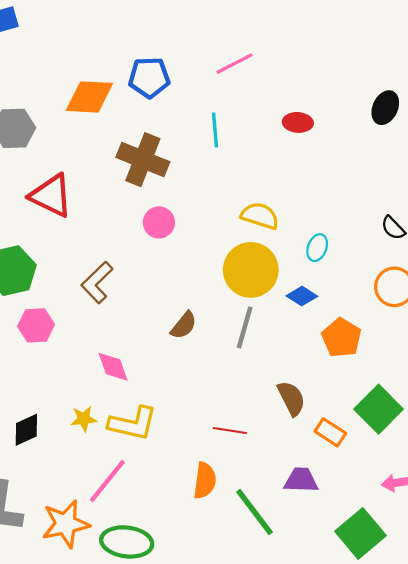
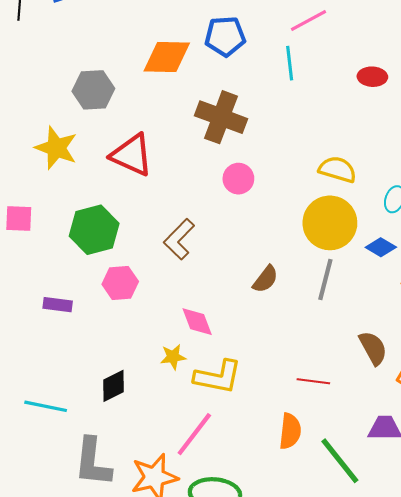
cyan line: (215, 130) -> (290, 63), moved
yellow star: (84, 419) -> (173, 357), moved

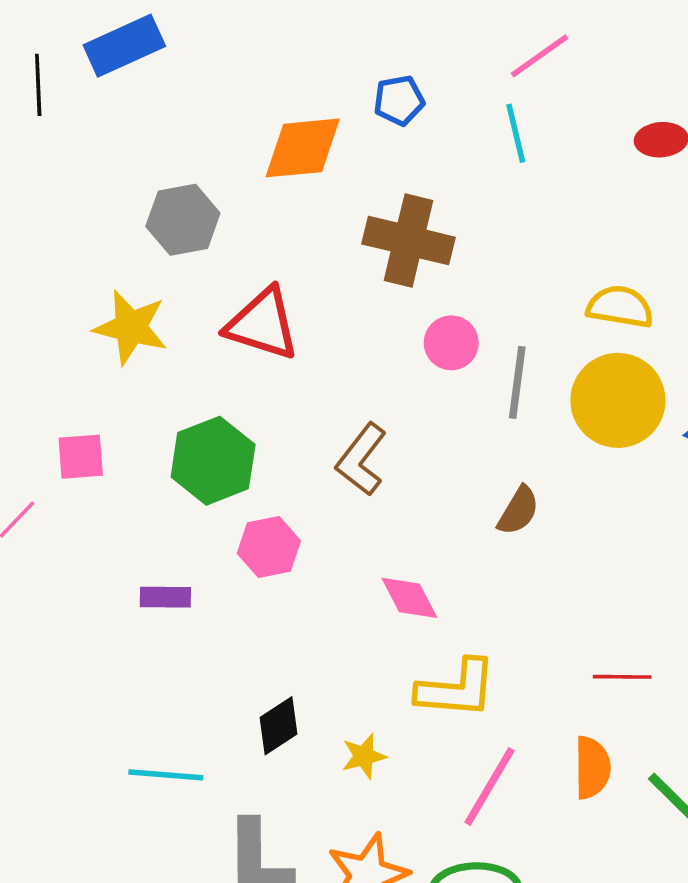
blue pentagon: (225, 36) -> (399, 100), size x0.7
gray line: (325, 280) -> (517, 382), moved
yellow star: (173, 357) -> (364, 756), moved
pink line: (194, 434) -> (489, 786), moved

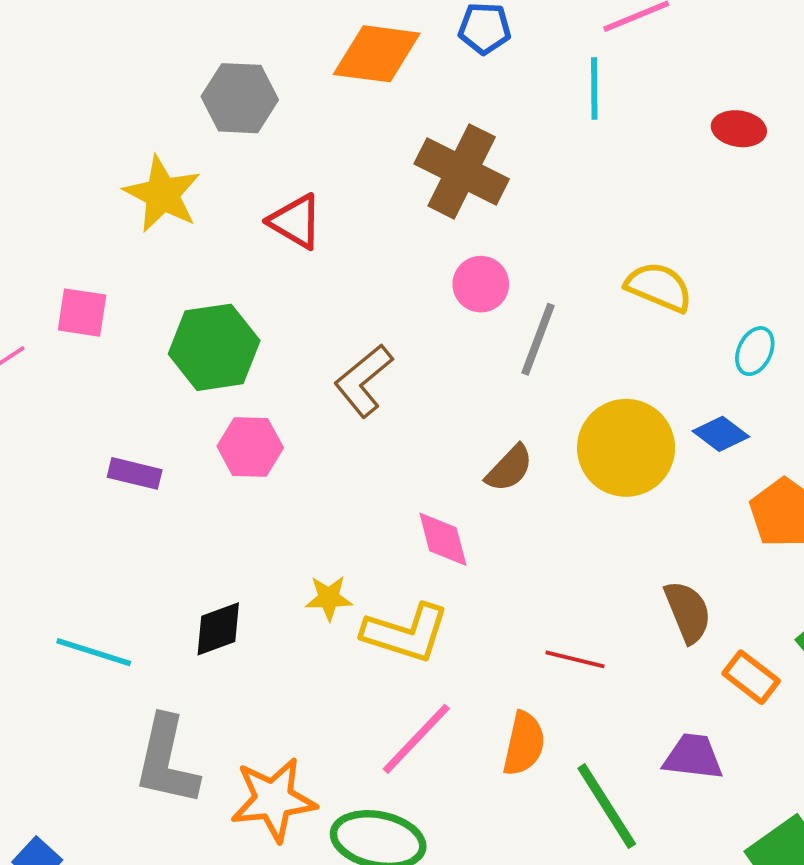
red triangle: (262, 324) -> (295, 221), size x0.7
yellow circle: (618, 400) -> (626, 448), moved
pink diamond: (409, 598) -> (443, 539), moved
yellow star: (364, 756) -> (329, 598), moved

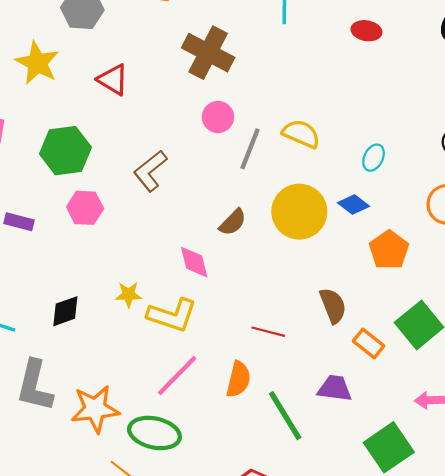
yellow semicircle: (659, 287) -> (301, 134), moved

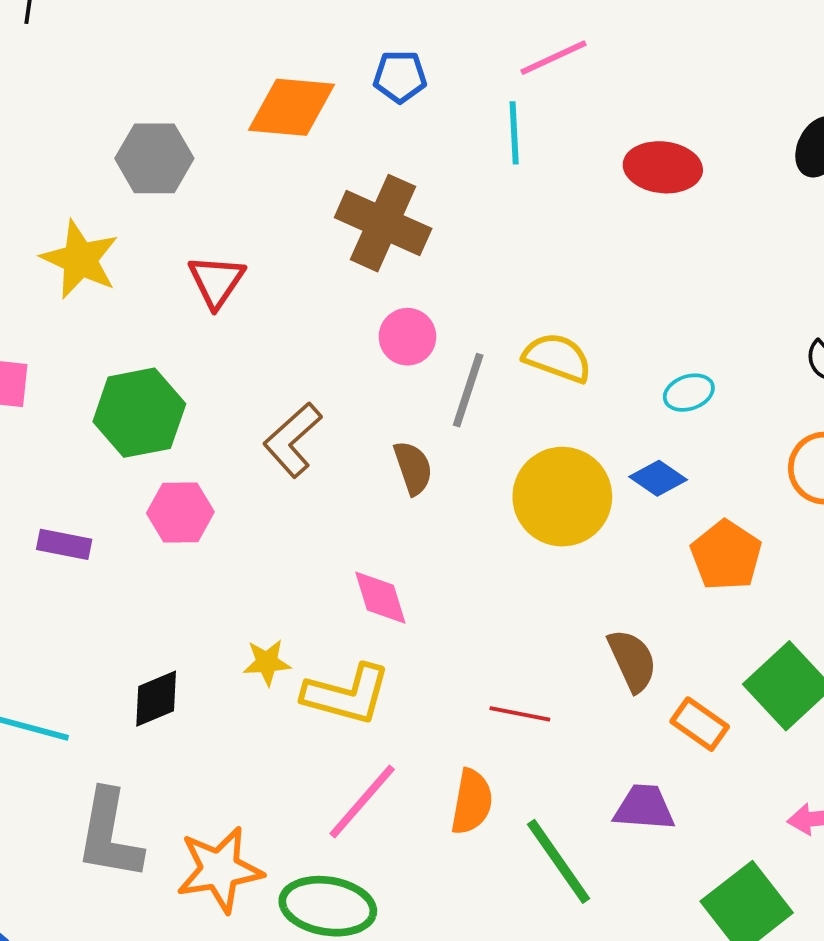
red ellipse: (366, 31) -> (663, 167), size x1.4
red triangle: (113, 80) -> (216, 281), turned 36
cyan ellipse: (374, 158) -> (689, 393), turned 48
brown semicircle: (233, 222) -> (413, 468), moved, turned -60

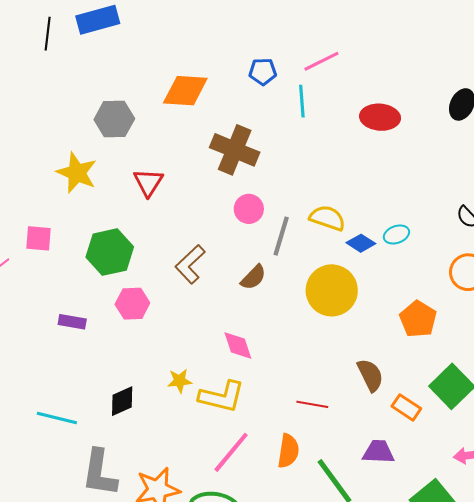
blue pentagon: (400, 77) -> (263, 72), moved
brown semicircle: (413, 468) -> (253, 277), turned 64
blue diamond: (658, 478) -> (361, 243), moved

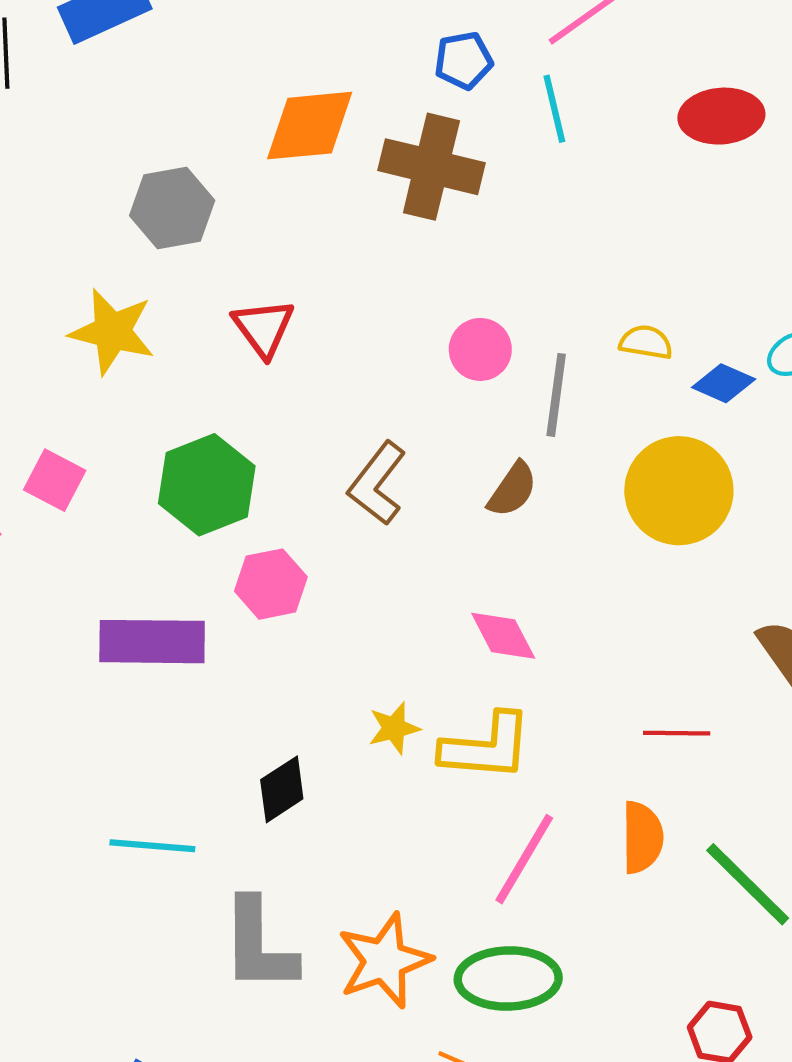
brown cross: (235, 150) -> (431, 167), moved
yellow semicircle: (327, 218) -> (646, 342), size x0.7
pink square: (38, 238) -> (55, 480), turned 32
purple rectangle: (72, 322) -> (152, 642), size x1.8

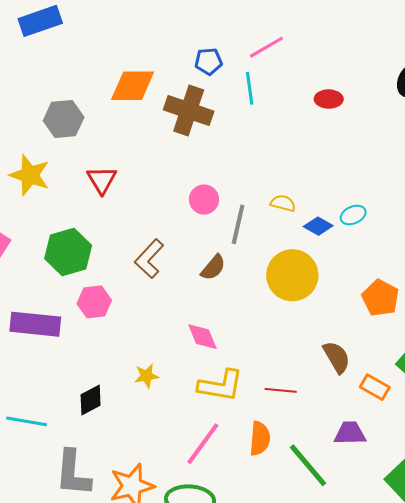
red ellipse: (721, 116) -> (329, 99), size x0.7
yellow L-shape: (486, 747) -> (221, 386), moved

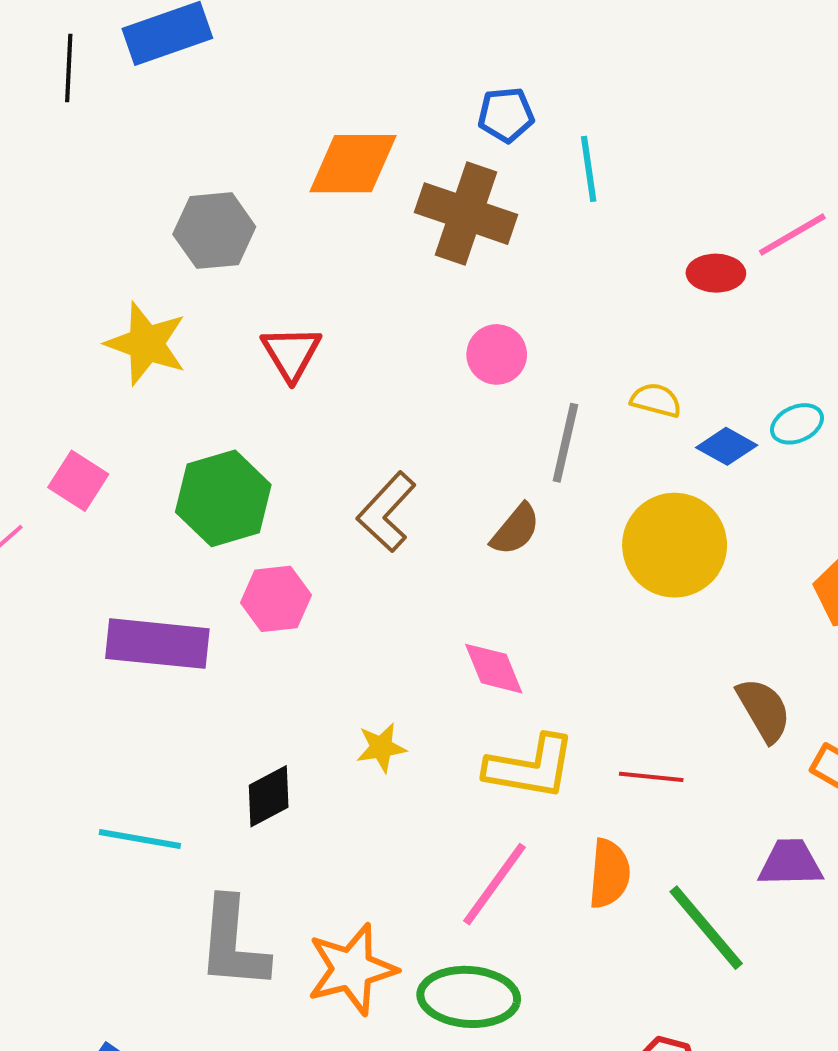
pink line: (266, 47) -> (792, 235), moved
red ellipse: (329, 99) -> (716, 273), moved
pink circle: (204, 200) -> (497, 354), moved

